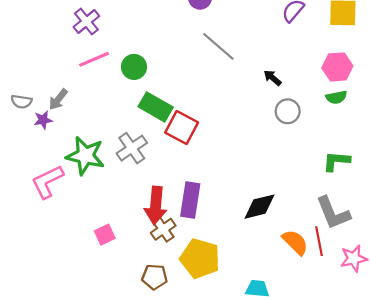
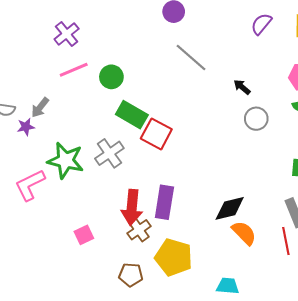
orange semicircle: (295, 242) -> (244, 233), moved

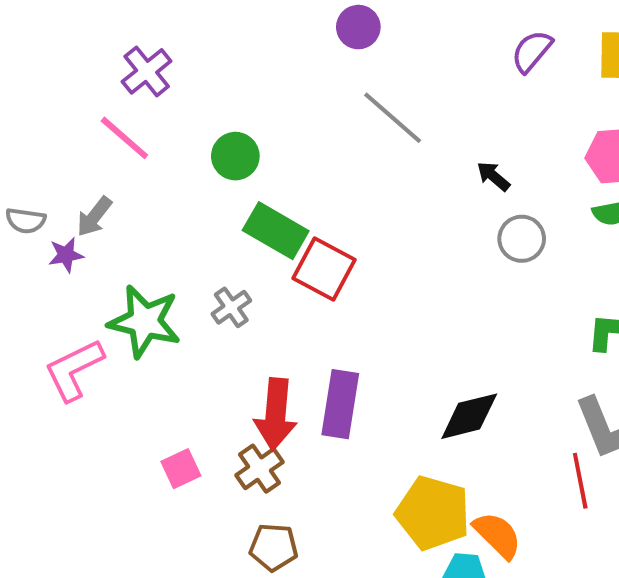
pink line: (74, 70) -> (124, 138), moved, turned 64
gray cross: (109, 153) -> (231, 307), size x0.7
brown cross: (139, 230) -> (260, 469), moved
orange semicircle: (244, 233) -> (497, 535), moved
yellow pentagon: (174, 257) -> (433, 513), moved

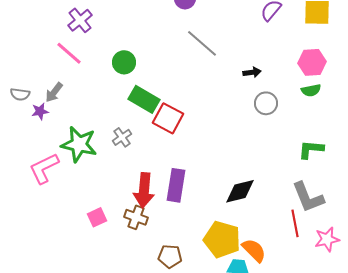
black arrow: (493, 176) -> (252, 72), turned 132
brown cross: (260, 469) -> (136, 217), turned -35
brown pentagon: (274, 547) -> (170, 256), moved

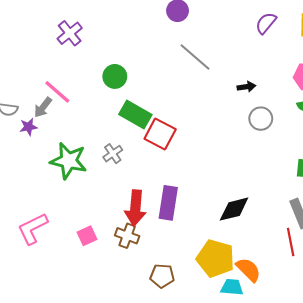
pink line: (69, 53) -> (57, 92), moved
pink L-shape: (44, 168) -> (33, 229), moved

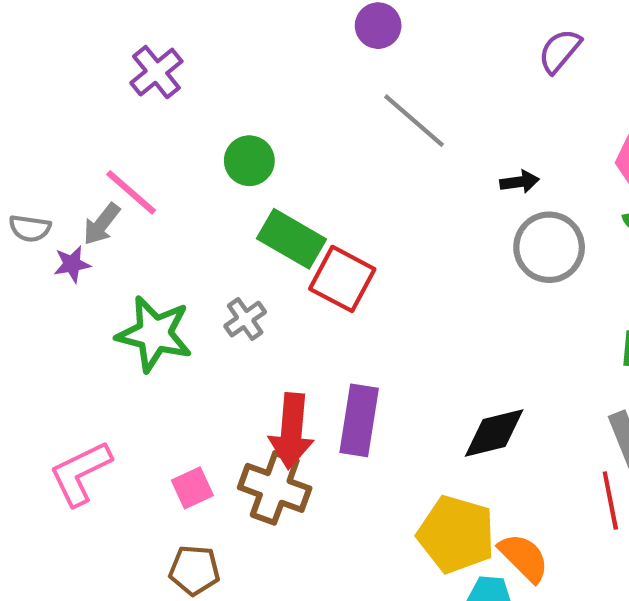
gray circle: (261, 119) -> (549, 247), size x1.4
brown cross: (127, 236) -> (275, 488), size x1.4
brown pentagon: (162, 276) -> (194, 570), moved

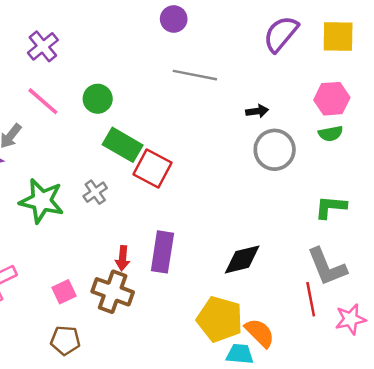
purple semicircle: (560, 51) -> (281, 34), size x1.4
gray line: (414, 121) -> (195, 75), turned -30
pink line: (131, 192) -> (43, 101), moved
red arrow: (292, 431) -> (123, 258), size x0.6

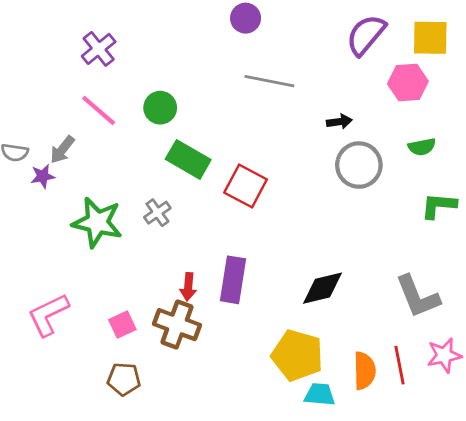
pink hexagon: (332, 99) -> (408, 82), moved
red square: (152, 168) -> (246, 186), moved
green L-shape: (331, 207) -> (439, 206), moved
red line: (311, 299) -> (399, 365), moved
orange semicircle: (260, 333) -> (364, 371), moved, turned 44

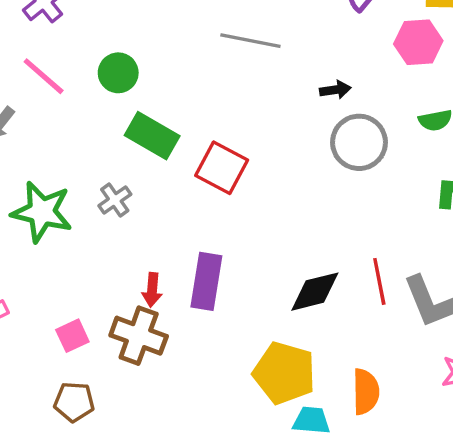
red line: (399, 365) -> (379, 281), moved

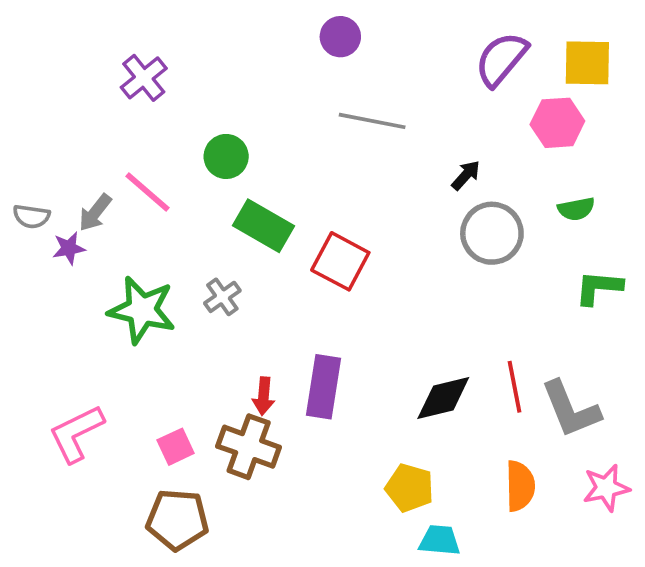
pink line: (44, 76) -> (147, 192), moved
black arrow: (335, 90) -> (466, 175), turned -40
yellow pentagon: (284, 373) -> (410, 488), size x0.7
orange semicircle: (366, 392) -> (520, 486), moved
brown pentagon: (74, 402) -> (177, 520), size x1.4

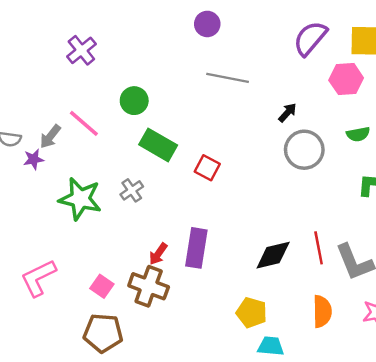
red square: (340, 261) -> (207, 168), size x0.7
red arrow: (264, 396) -> (158, 254), turned 30
pink square: (176, 447) -> (102, 286), turned -30

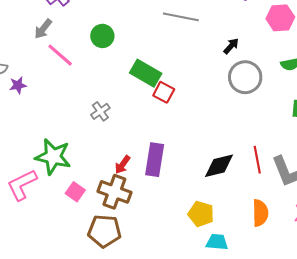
gray arrow: (50, 137) -> (43, 29), moved
green rectangle: (158, 145) -> (146, 73), moved
green star: (80, 199) -> (53, 157), moved
brown pentagon: (103, 333) -> (104, 231), moved

